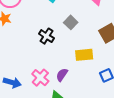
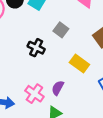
yellow rectangle: (84, 55) -> (79, 64), turned 48

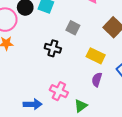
purple semicircle: (58, 88) -> (97, 80), moved

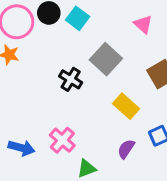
gray square: (73, 28) -> (106, 59), size x1.5
purple semicircle: (97, 80) -> (126, 149), moved

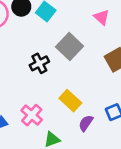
black cross: (71, 79) -> (39, 63), turned 30
yellow rectangle: (126, 106) -> (70, 101), moved

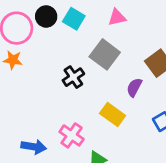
pink triangle: (101, 17) -> (117, 17), moved, turned -49
purple semicircle: (86, 123) -> (134, 87), moved

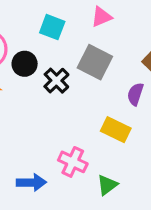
black circle: (46, 16) -> (25, 64), moved
black cross: (73, 77) -> (56, 81), moved

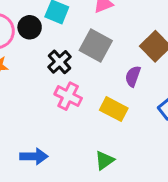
black circle: (25, 64) -> (30, 27), moved
pink cross: (73, 162) -> (68, 96), moved

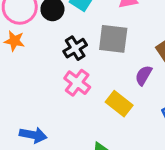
gray square: (96, 46) -> (113, 39), turned -32

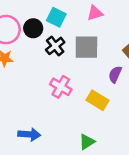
black cross: (75, 48) -> (55, 46), moved

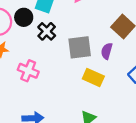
gray square: (86, 47) -> (80, 47), moved
pink cross: (61, 87) -> (28, 71), moved

